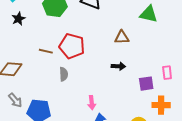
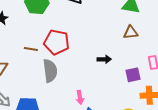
brown triangle: (122, 37) -> (131, 32), moved
gray semicircle: (64, 74) -> (50, 71), size x1.6

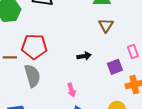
brown triangle: (131, 32) -> (106, 25), turned -42
pink arrow: (80, 97) -> (71, 90), moved

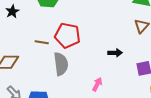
pink arrow: (71, 90) -> (97, 84), turned -144

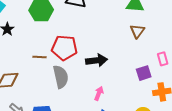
black arrow: (115, 53) -> (97, 60), moved, size x1.5

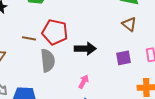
brown triangle: (137, 31) -> (129, 24), turned -35
purple square: (144, 73) -> (123, 58), moved

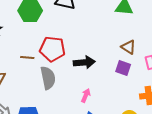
brown triangle: (129, 24) -> (128, 47), moved
purple square: (123, 58) -> (123, 68), turned 35

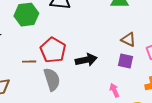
red pentagon: (52, 49) -> (53, 50), turned 30
pink arrow: (86, 95) -> (114, 90), moved, turned -40

